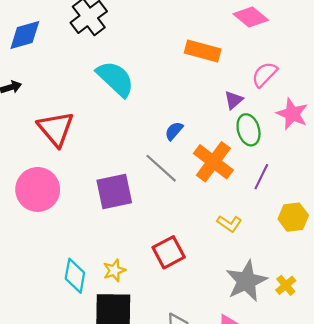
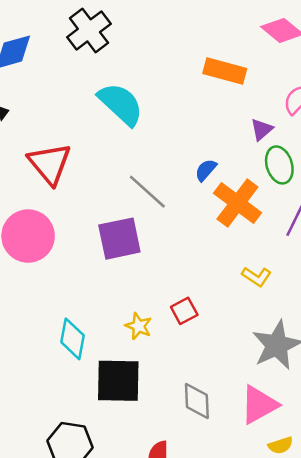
blue semicircle: (174, 131) -> (206, 170), moved
gray line: (161, 168) -> (147, 192), moved
red square: (169, 252) -> (184, 311), size x0.7
yellow star: (114, 270) -> (138, 326), moved, turned -30

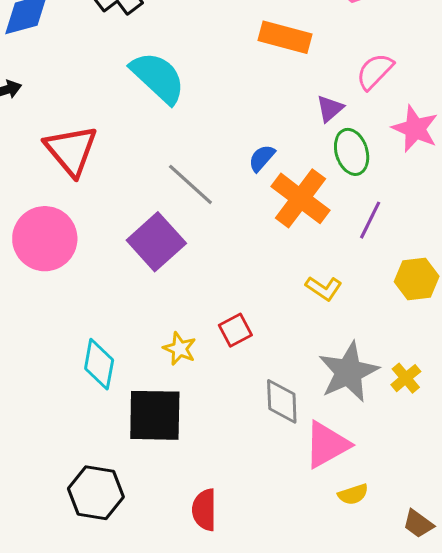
purple square: (119, 239) -> (156, 242), turned -30
gray diamond: (197, 401) -> (282, 401), moved

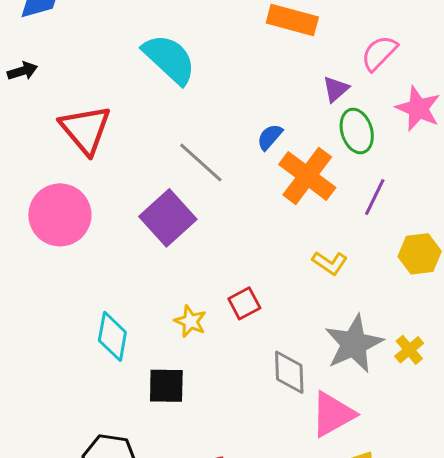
black square: (155, 415) -> (166, 386), size x0.7

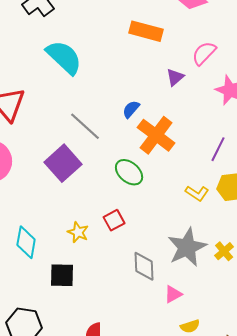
green ellipse: (357, 131) -> (129, 172), moved, turned -32
purple line: (375, 197) -> (218, 149), moved
yellow L-shape: (330, 263) -> (197, 193), moved
pink triangle: (333, 414) -> (173, 294), size x0.6

